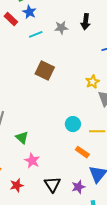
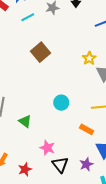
brown square: (45, 70) -> (40, 52), turned 30
cyan circle: (73, 124) -> (61, 103), moved
pink star: (32, 161) -> (47, 148), moved

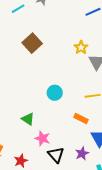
green triangle: (25, 121) -> (28, 119), moved

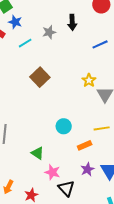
orange rectangle: (81, 118) -> (85, 145), moved, turned -48
purple star: (82, 154) -> (87, 169), moved

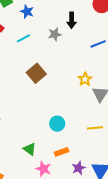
blue star: (15, 22) -> (27, 12), moved
gray star: (49, 32) -> (55, 34), moved
orange rectangle: (85, 145) -> (62, 152), moved

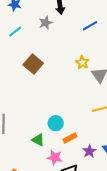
cyan circle: (57, 124) -> (56, 123), moved

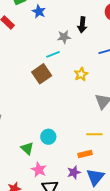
cyan line: (15, 32) -> (53, 54), moved
yellow star: (82, 63) -> (81, 74), moved
orange rectangle: (70, 138) -> (85, 154), moved

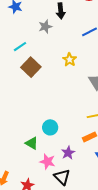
cyan line: (53, 54) -> (20, 47), moved
purple star: (74, 172) -> (68, 153), moved

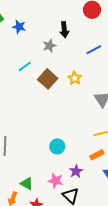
brown square: (31, 67) -> (48, 79), moved
green triangle: (32, 143) -> (27, 184), moved

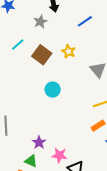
cyan circle: (57, 146) -> (53, 90), moved
purple star: (76, 171) -> (39, 142), moved

